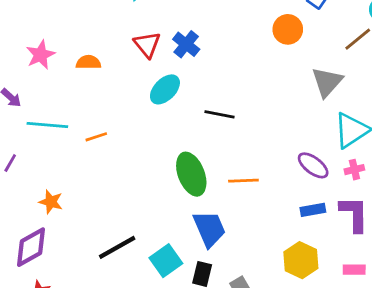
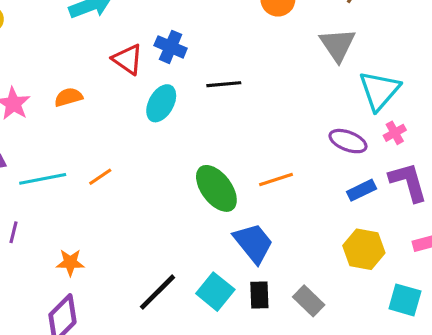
black line: (219, 114) -> (224, 84), moved

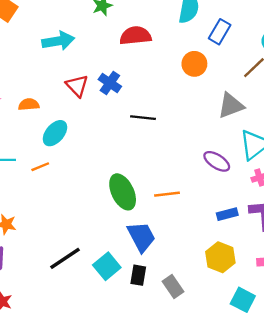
gray triangle: (337, 45) -> (231, 106), turned 32
cyan ellipse: (161, 103) -> (55, 133), moved
purple ellipse: (348, 141) -> (217, 161), moved

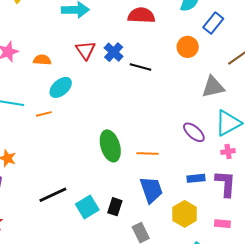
black line: (143, 118) -> (140, 67), moved
blue trapezoid: (141, 237) -> (151, 190), moved
black rectangle: (138, 275) -> (115, 207), moved

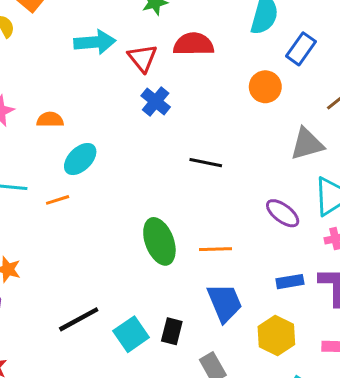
red triangle: (86, 50) -> (142, 58), moved
black line: (140, 67) -> (206, 163), moved

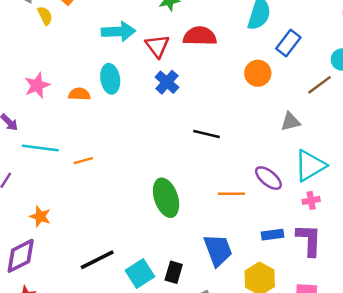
gray triangle: (307, 144) -> (290, 122), size x0.7
cyan ellipse: (80, 159) -> (110, 79), moved, turned -56
orange line: (216, 249) -> (231, 194), moved

